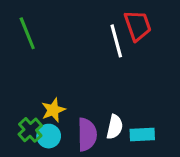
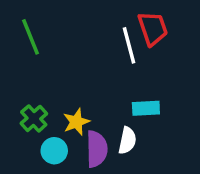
yellow star: (53, 110) -> (76, 122), moved
green cross: (30, 130) -> (34, 118), moved
cyan rectangle: (142, 134) -> (146, 108), moved

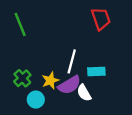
white line: (129, 45) -> (72, 61), moved, turned 30
white semicircle: (127, 141) -> (84, 93), turned 138
purple semicircle: (97, 149) -> (69, 85), moved, turned 60

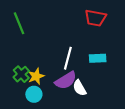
red trapezoid: (101, 19) -> (95, 18), turned 120
cyan rectangle: (96, 72) -> (98, 58), moved
yellow star: (50, 80) -> (36, 76), moved

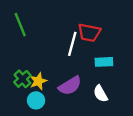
red trapezoid: (95, 18) -> (89, 33), moved
white line: (68, 58) -> (72, 44), moved
white semicircle: (80, 88) -> (101, 94), moved

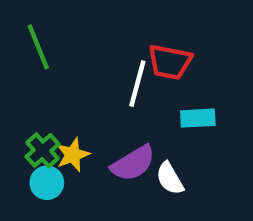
white semicircle: (101, 94) -> (170, 178), moved
cyan circle: (36, 100) -> (47, 183), moved

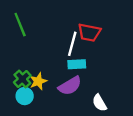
cyan rectangle: (198, 118) -> (77, 64), moved
white semicircle: (170, 178) -> (99, 103), moved

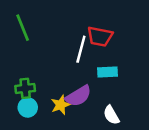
cyan rectangle: (77, 64) -> (108, 72), moved
green cross: (22, 79) -> (25, 88), turned 36
yellow star: (38, 81) -> (61, 105), moved

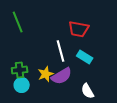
white line: (81, 49) -> (61, 51), moved, turned -30
cyan rectangle: (108, 72) -> (85, 57), turned 35
yellow star: (61, 105) -> (46, 74), moved

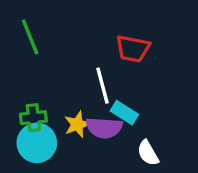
cyan rectangle: (85, 57) -> (124, 113), moved
purple semicircle: (62, 76) -> (104, 128), turned 35
cyan circle: (22, 85) -> (37, 143), size x1.5

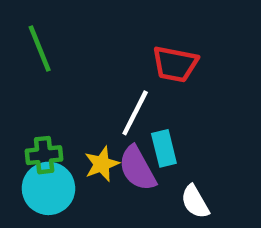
white line: (102, 86) -> (135, 113), turned 42
cyan rectangle: (124, 113) -> (164, 148), turned 44
purple semicircle: (104, 128) -> (137, 168), turned 57

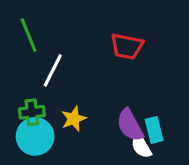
white line: (135, 113) -> (53, 70), moved
cyan rectangle: (164, 148) -> (154, 130), moved
purple semicircle: (137, 168) -> (130, 125), moved

